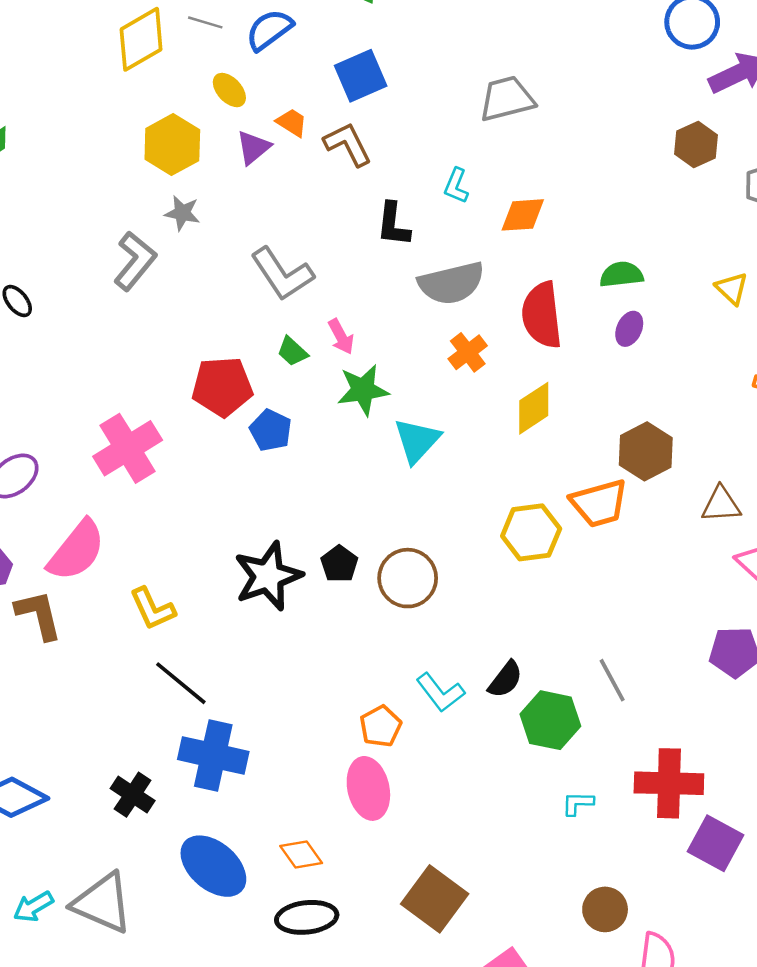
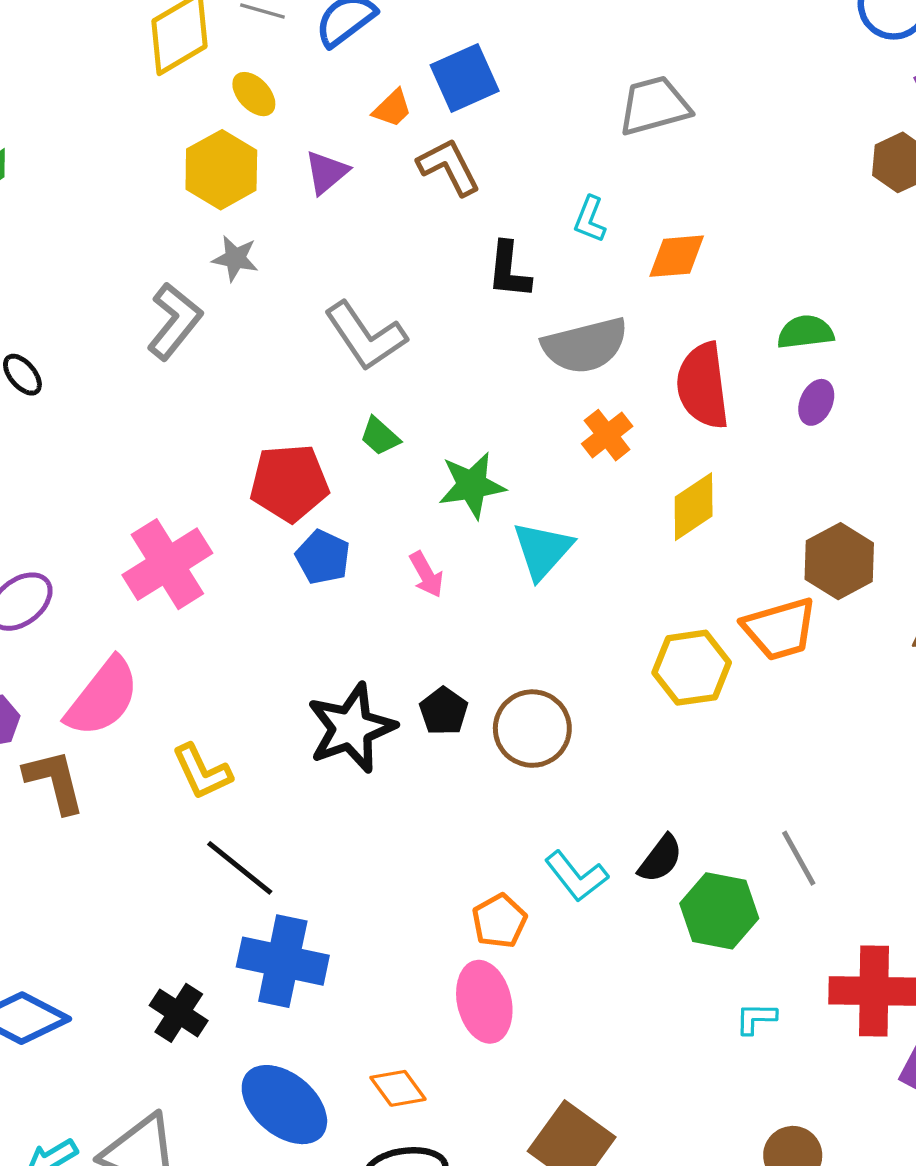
yellow ellipse: (229, 90) -> (254, 94), moved
orange trapezoid: (292, 123) -> (392, 108), moved, turned 104
pink arrow: (341, 337) -> (426, 574), moved
blue pentagon: (271, 430) -> (323, 557), moved

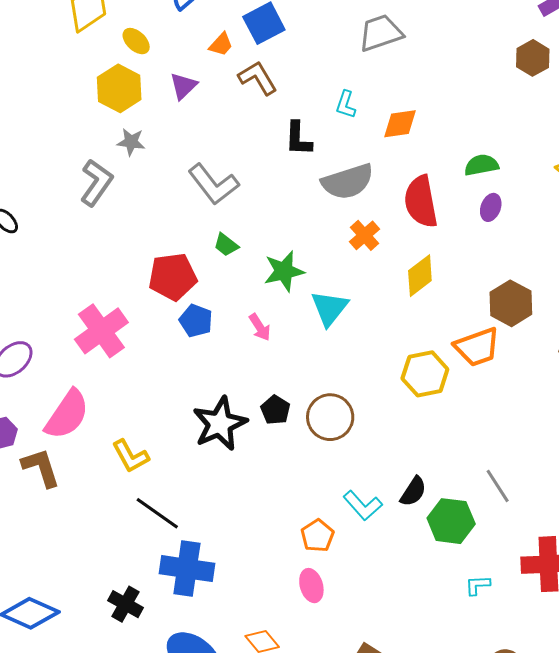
pink ellipse: (484, 1002) -> (311, 586), size x0.7

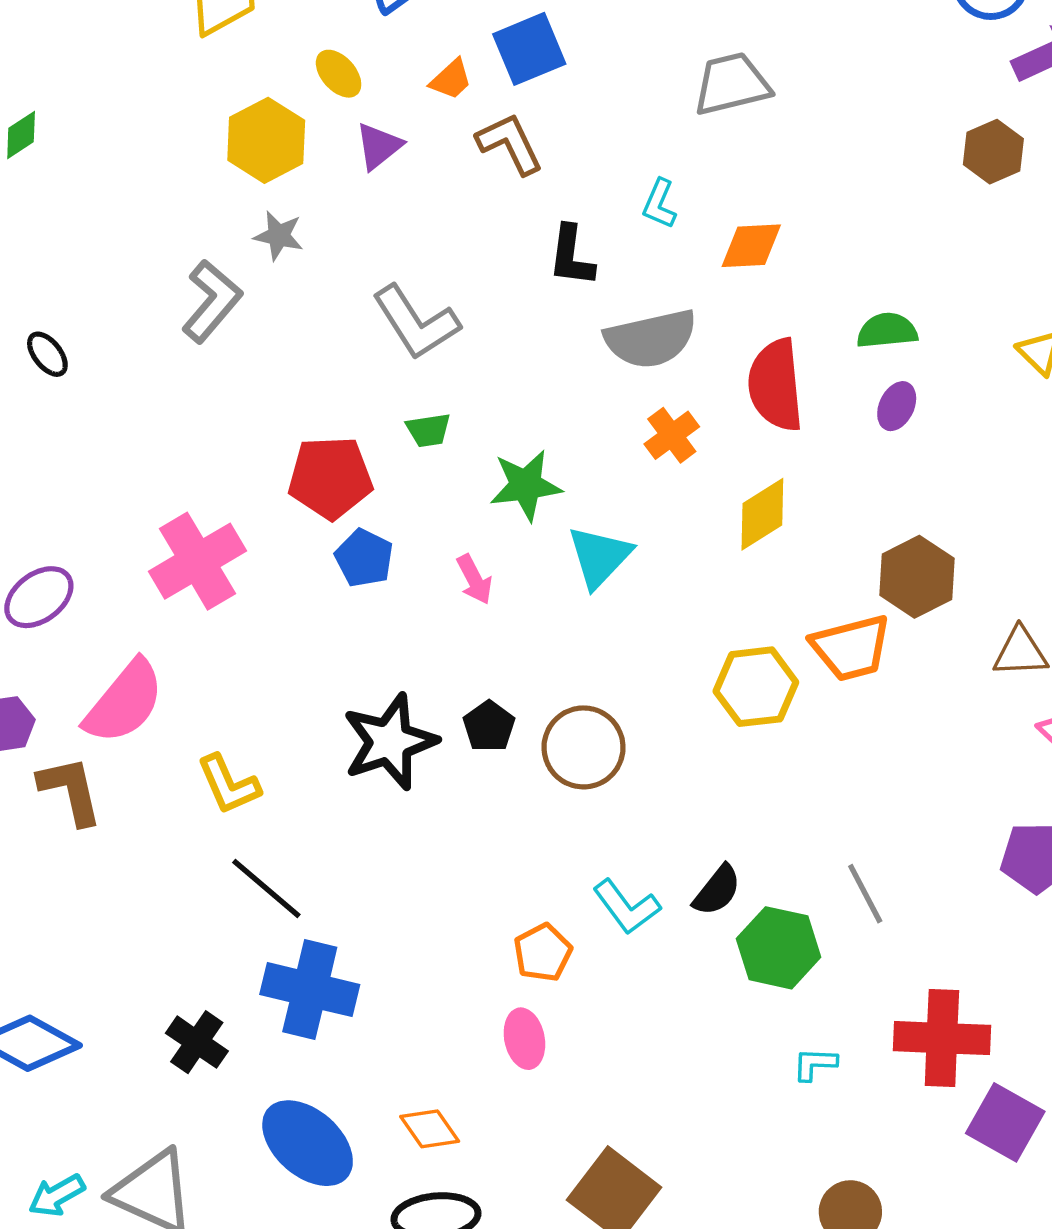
yellow ellipse: (136, 41) -> (339, 74), moved
green trapezoid: (226, 245) -> (428, 430), turned -52

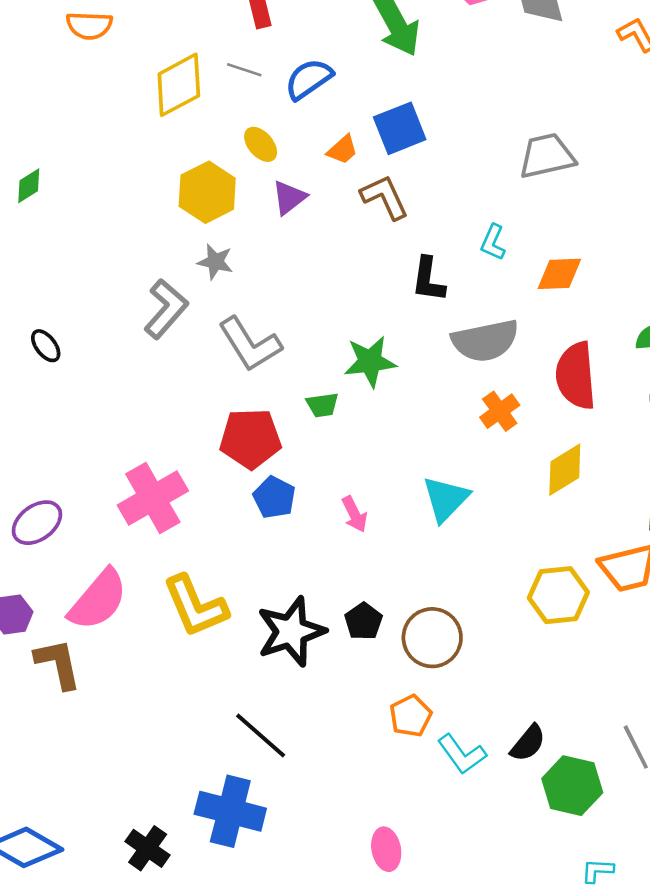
gray L-shape: (416, 322) -> (250, 344), moved
green star: (526, 485) -> (370, 361), moved
yellow L-shape: (229, 784) -> (195, 606), moved, size x1.4
black line: (266, 888) -> (261, 736), moved
orange pentagon: (543, 953) -> (411, 716), moved

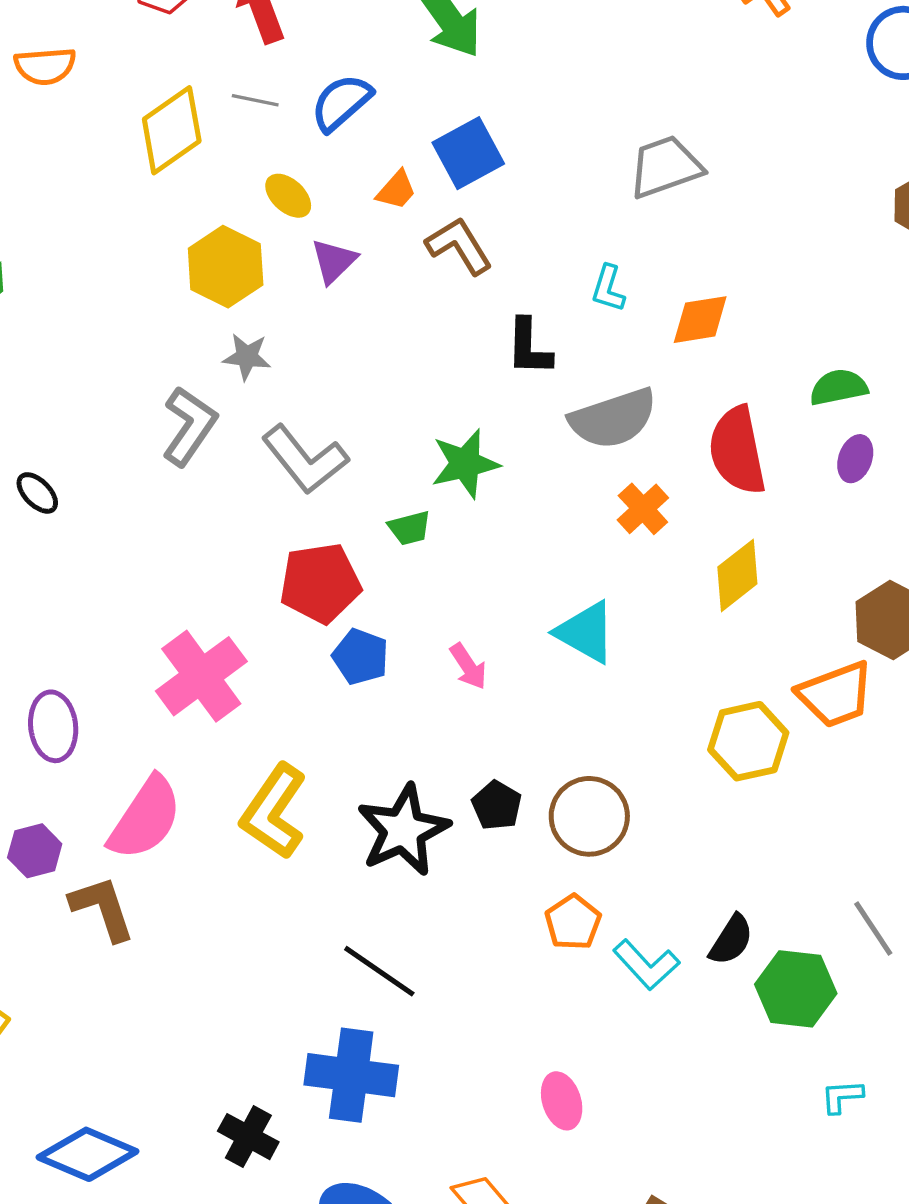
cyan triangle: (446, 499) -> (586, 632), turned -38
purple ellipse: (37, 523) -> (53, 726), turned -54
yellow L-shape: (195, 606) -> (274, 811), turned 64

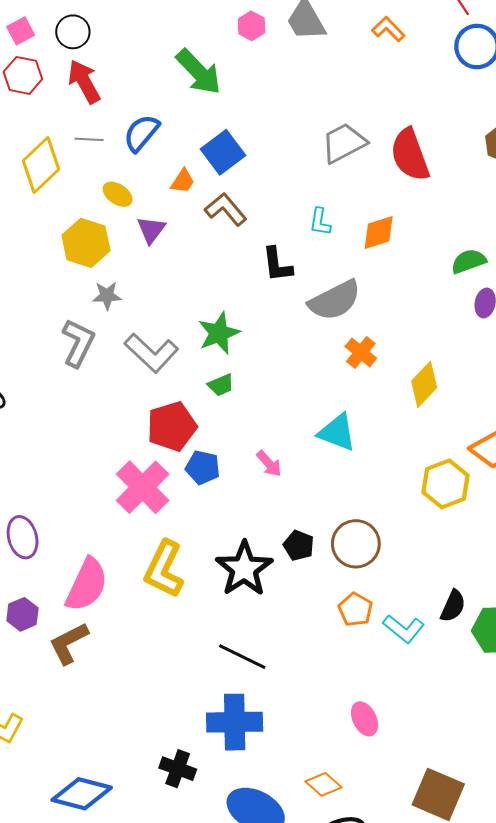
red semicircle: (737, 451) -> (410, 155), moved
green star: (465, 464) -> (219, 333), moved
pink cross: (201, 676) -> (143, 487), moved
brown L-shape: (102, 908) -> (69, 643), turned -90

